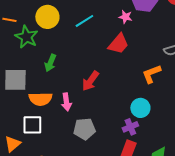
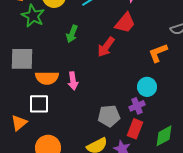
green arrow: (50, 63) -> (72, 34), moved
red arrow: (90, 81) -> (106, 47), moved
gray pentagon: (84, 129) -> (109, 116), moved

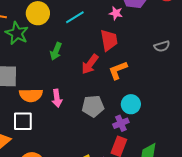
red trapezoid: (125, 23) -> (109, 40), turned -50
orange L-shape: (158, 53) -> (118, 70), moved
gray pentagon: (109, 116) -> (93, 106), moved

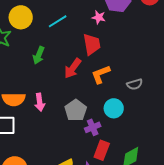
gray semicircle: (162, 46) -> (135, 84), moved
gray pentagon: (93, 106) -> (76, 110), turned -30
purple cross: (121, 123) -> (93, 127), moved

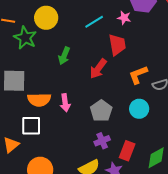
cyan line: (58, 21) -> (94, 22), moved
orange L-shape: (101, 74) -> (138, 75), moved
purple cross: (93, 127) -> (102, 141), moved

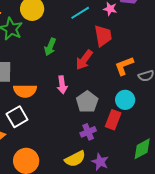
pink arrow: (65, 103) -> (62, 85), moved
white square: (31, 126) -> (17, 117), turned -30
red rectangle: (127, 151) -> (113, 120), moved

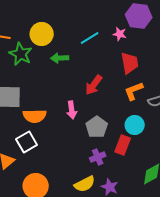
red trapezoid: (103, 36) -> (130, 63), moved
green arrow: (50, 47) -> (60, 58), moved, turned 66

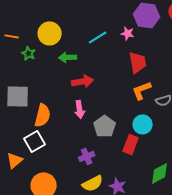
green star: (21, 54) -> (29, 53), size x0.6
red arrow: (94, 85) -> (83, 81), moved, turned -135
orange semicircle: (35, 116) -> (43, 115), turned -75
purple cross: (98, 157) -> (87, 156), moved

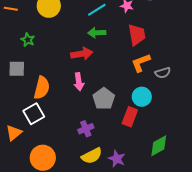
green star: (29, 53) -> (28, 40), moved
green arrow: (68, 57) -> (97, 33), moved
gray square: (18, 96) -> (17, 69), size x0.7

